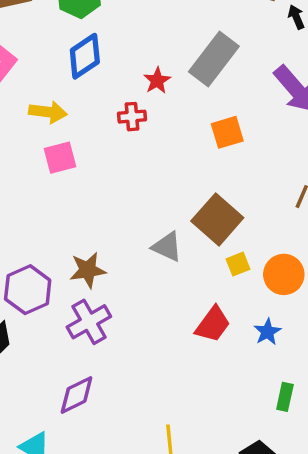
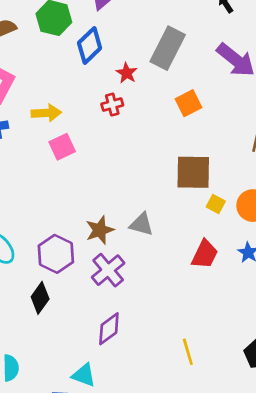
blue diamond: (85, 56) -> (90, 46), moved
brown square: (217, 219) -> (193, 172), turned -30
gray triangle: (167, 247) -> (141, 224), moved
yellow square: (238, 264) -> (216, 204), turned -30

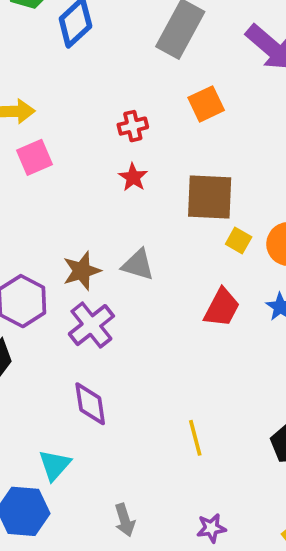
red star: (127, 73) -> (133, 177), moved
red cross: (112, 105) -> (133, 126), moved
purple diamond: (109, 329) -> (90, 404), turned -64
cyan triangle: (84, 375) -> (55, 465), turned 50

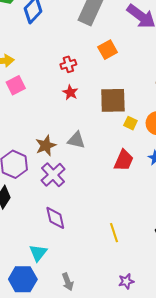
gray arrow: (125, 520) -> (68, 282), moved

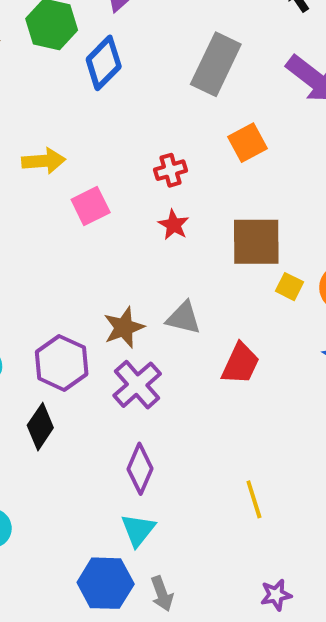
pink square: (16, 85) -> (91, 206), moved
red trapezoid: (124, 160) -> (240, 364), moved
purple diamond: (55, 218) -> (140, 469), turned 35
cyan triangle: (38, 253) -> (138, 530), moved
blue hexagon: (23, 279) -> (106, 583), moved

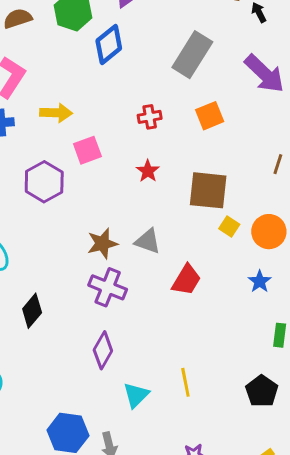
red cross: (171, 170) -> (150, 117), moved
purple hexagon: (62, 363) -> (44, 182), moved
purple cross: (137, 385) -> (108, 287), turned -33
cyan triangle: (138, 530) -> (136, 395), moved

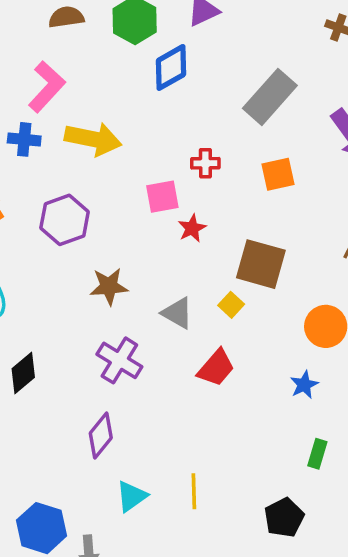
yellow arrow: (56, 113) -> (93, 139), size x1.4
pink square: (87, 150) -> (162, 197), moved
yellow square: (229, 226) -> (231, 305), moved
brown star: (102, 244) -> (109, 286), moved

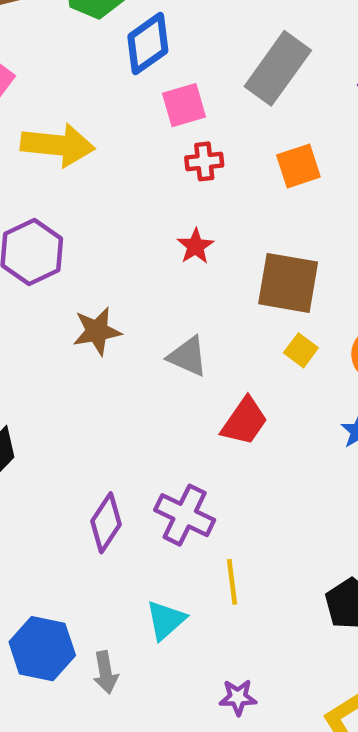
pink square: (162, 197) -> (184, 105), moved
yellow square: (231, 305) -> (301, 350), moved
purple cross: (119, 360) -> (185, 515), moved
cyan triangle: (131, 496) -> (166, 620), moved

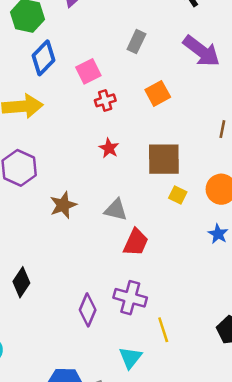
blue diamond: (148, 44) -> (43, 58), moved
gray rectangle: (278, 68) -> (136, 42), size x0.6
red trapezoid: (244, 421) -> (136, 242), moved

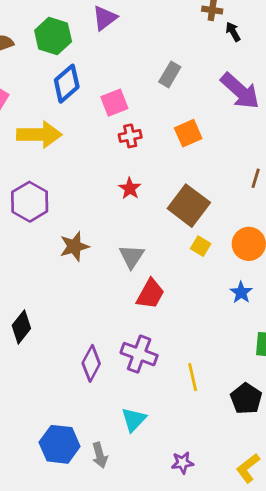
brown square: (164, 159) -> (189, 206), turned 33
gray triangle: (116, 210) -> (132, 256), turned 45
yellow line: (163, 330) -> (193, 377), moved

